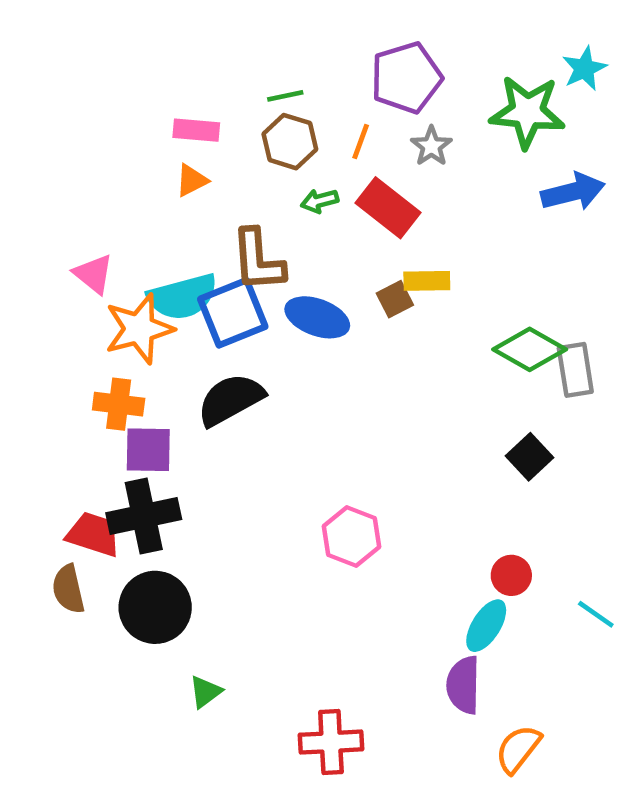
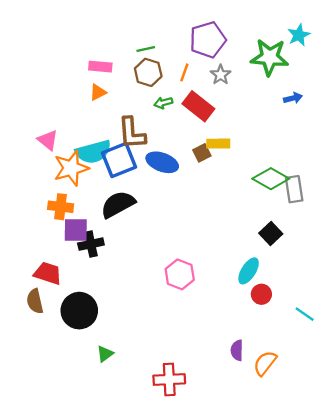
blue arrow: (573, 192) -> (293, 98), size x0.6
black cross: (144, 516) -> (91, 244), moved, size x0.7
cyan ellipse: (486, 626) -> (249, 271), moved
purple semicircle: (463, 685) -> (237, 350), size x0.7
orange semicircle: (518, 749) -> (265, 363), moved

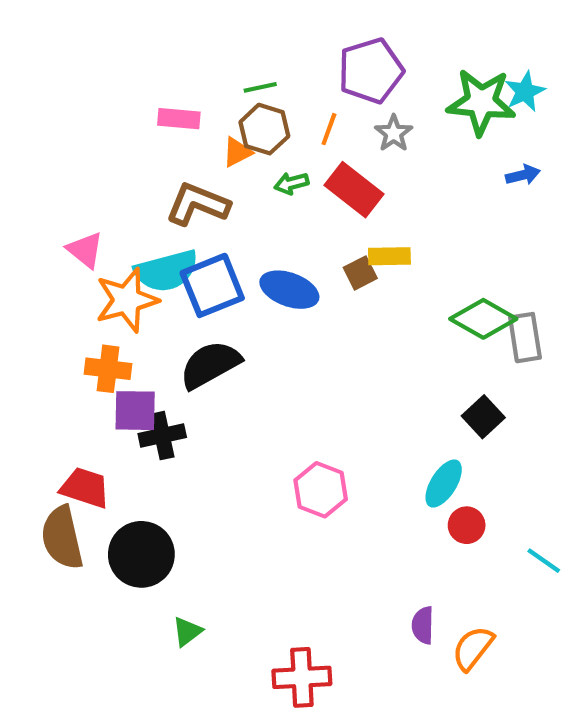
cyan star: (299, 35) -> (525, 92), moved
orange triangle: (98, 92) -> (237, 152), moved
brown L-shape: (132, 133) -> (198, 204), moved, turned 116
brown semicircle: (35, 301) -> (62, 538), size x1.4

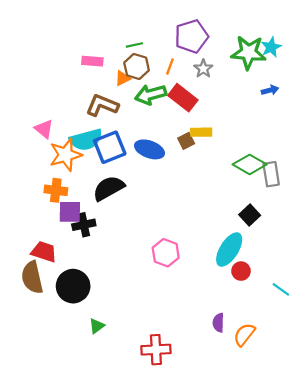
green arrow: (291, 183) -> (151, 94), size x1.8
cyan ellipse: (444, 483) -> (229, 250), size x1.4

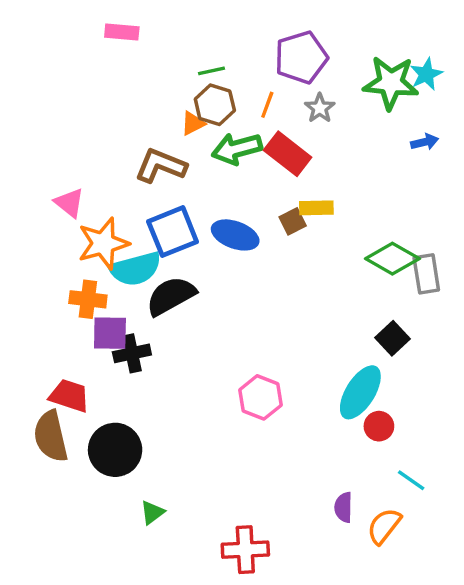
pink rectangle: (92, 61) -> (122, 32), moved
cyan semicircle: (86, 140) -> (135, 269), moved
cyan line: (281, 289) -> (411, 480), moved

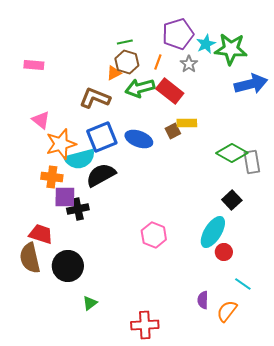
pink rectangle: (122, 32) -> (34, 65), moved
cyan star: (426, 74) -> (206, 44), moved
blue arrow: (425, 142) -> (251, 84), size x2.0

